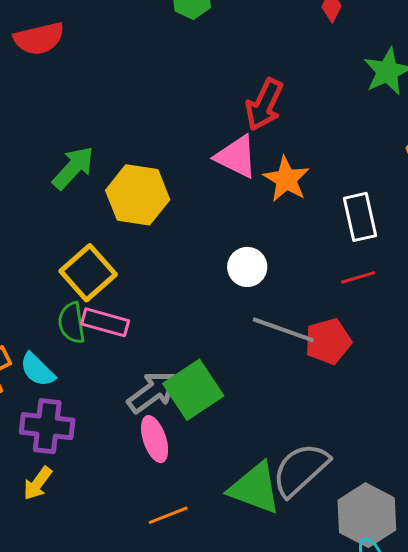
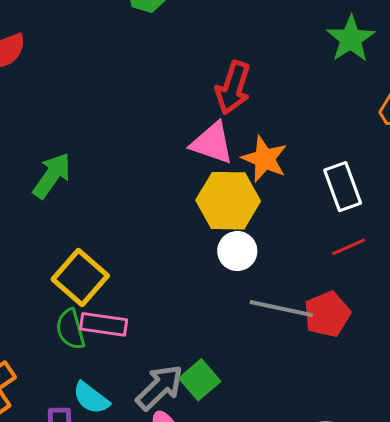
yellow hexagon: (138, 195) -> (228, 201), moved
cyan semicircle: (37, 370) -> (91, 398), moved
green square: (193, 390) -> (200, 380), size x0.7

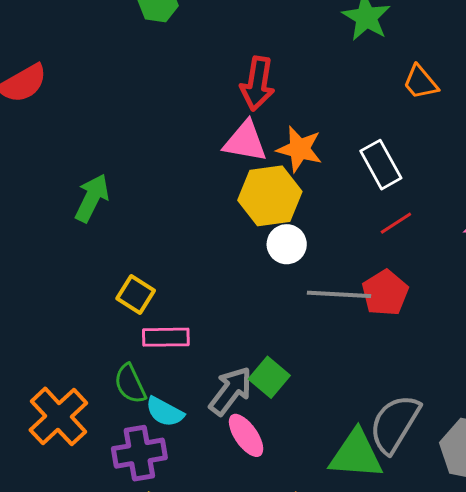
yellow square: (80, 278) -> (136, 294), size x0.7
green semicircle: (70, 329) -> (130, 384), moved

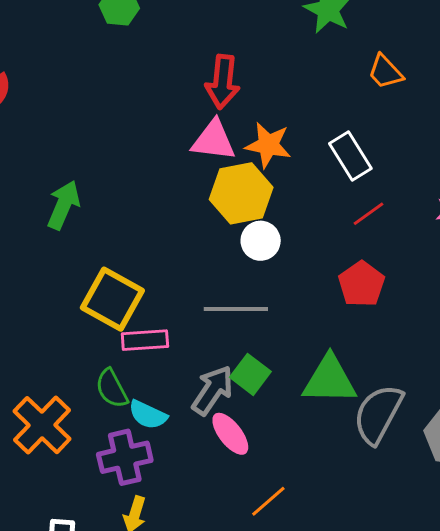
yellow square: (136, 294) -> (112, 299), size x1.6
gray line: (339, 294) -> (236, 309), moved
green triangle: (356, 455) -> (330, 380), moved

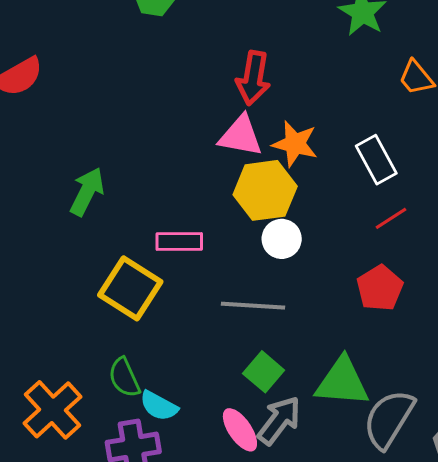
pink rectangle: (145, 340) -> (179, 241), moved
gray arrow: (213, 390) -> (279, 420), moved

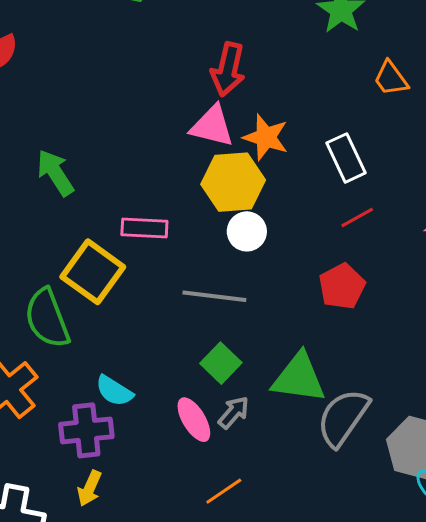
green arrow: (87, 192) -> (55, 173), turned -63
green semicircle: (124, 378) -> (47, 318), moved, size x1.5
gray arrow: (279, 420) -> (234, 412), size x0.7

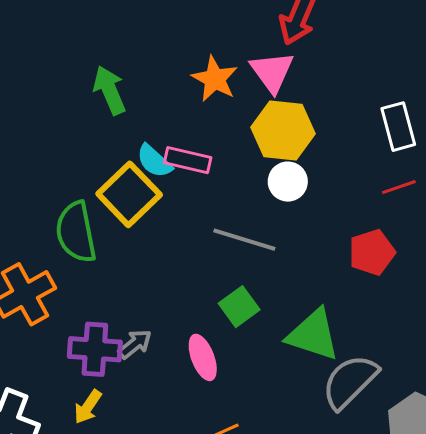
pink triangle: (212, 126) -> (272, 72), turned 30
orange star: (266, 137) -> (215, 79), moved
cyan semicircle: (114, 391) -> (154, 161), moved
gray arrow: (234, 412) -> (135, 344), moved

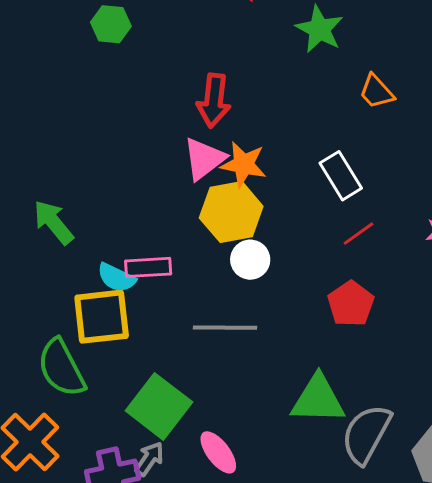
pink triangle: (272, 72) -> (204, 159), turned 45
orange star: (215, 79) -> (244, 164), moved
yellow square: (129, 194) -> (102, 317), turned -36
green square: (239, 307) -> (159, 406), moved, size x1.6

